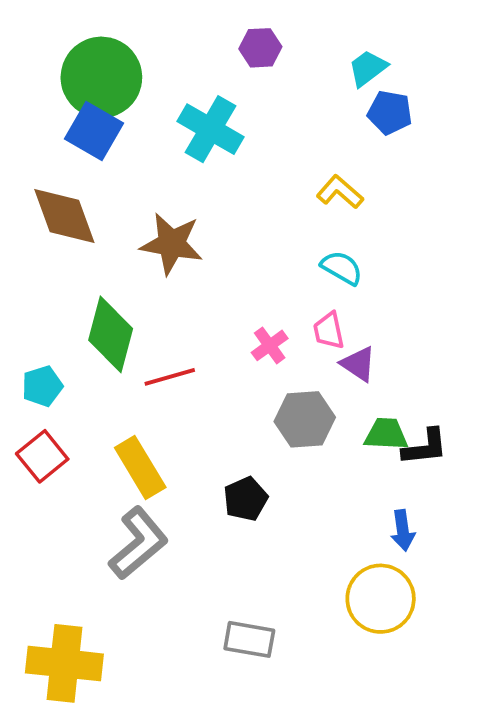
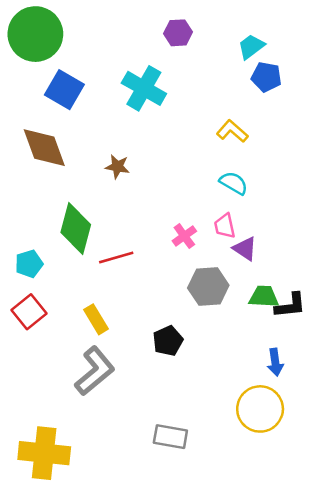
green circle: (101, 77) -> (35, 34), moved
brown star: (172, 244) -> (117, 167), size x0.6
yellow rectangle: (140, 467) -> (96, 319), size x0.7

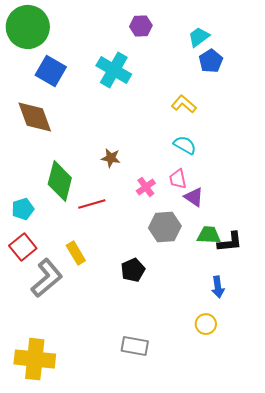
blue pentagon: (266, 77) -> (211, 61), turned 30
brown star: (117, 167) -> (111, 158), moved
gray L-shape: (95, 371) -> (47, 278), moved
yellow circle: (260, 409) -> (206, 324), size x0.6

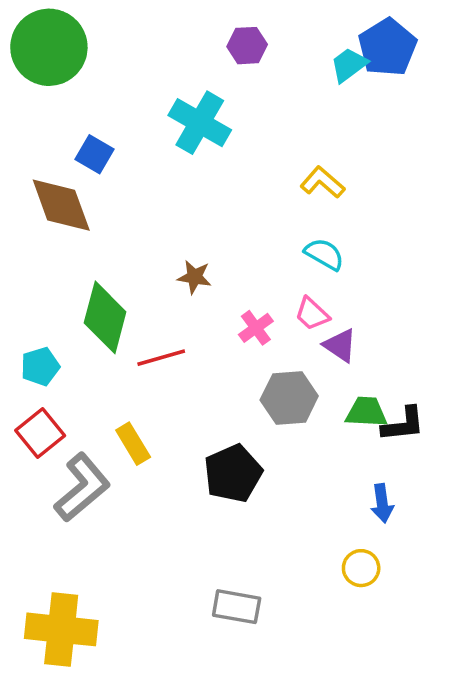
blue pentagon: (211, 61) -> (387, 47), moved, size x1.4
blue square: (51, 71) -> (95, 154), moved, size x0.7
pink trapezoid: (178, 179) -> (312, 314), turned -35
black pentagon: (133, 270) -> (233, 473), size x1.4

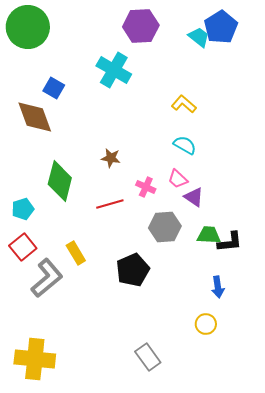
purple hexagon: (247, 46) -> (141, 26), size x1.6
cyan trapezoid: (349, 65) -> (199, 37), turned 75
pink cross: (256, 328) -> (146, 187), turned -30
red line: (161, 358) -> (110, 204), moved
gray rectangle: (237, 607) -> (148, 357), moved, turned 44

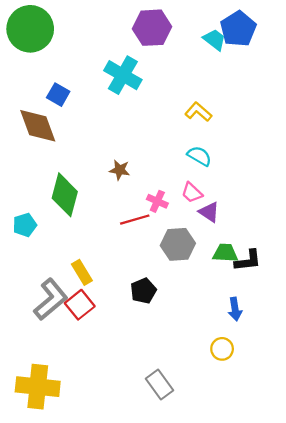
red line: (110, 204) -> (135, 220), moved
red square: (23, 247) -> (80, 305), moved
black pentagon: (133, 270) -> (143, 291), size x0.7

